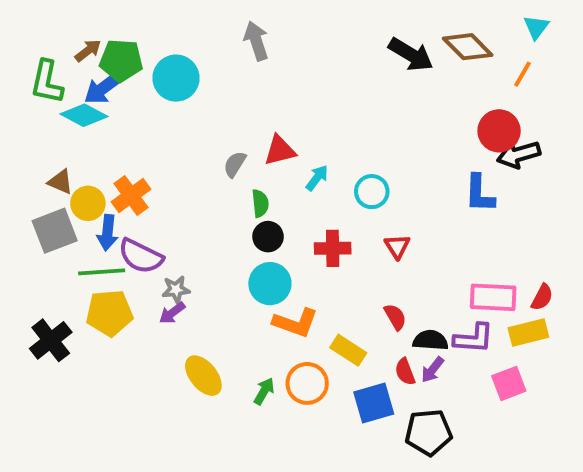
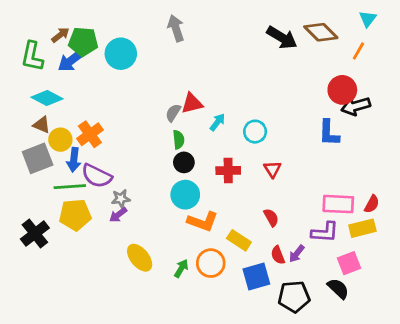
cyan diamond: (84, 115) -> (47, 98), moved
gray semicircle: (235, 164) -> (173, 113), moved
black semicircle: (430, 340) -> (338, 289), moved, turned 40

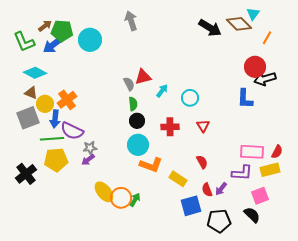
cyan triangle: (368, 19) -> (253, 14), moved
green L-shape: (32, 56) -> (24, 42), turned -35
gray semicircle: (173, 113) -> (129, 84), turned 120
orange circle: (211, 263) -> (121, 198), moved

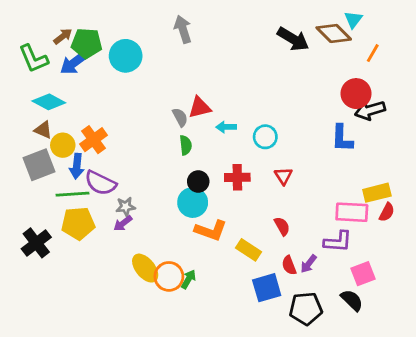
cyan arrow: (162, 91) -> (226, 127), turned -128
black circle: (137, 121) -> (198, 182), moved
yellow rectangle: (270, 170) -> (377, 193), moved

